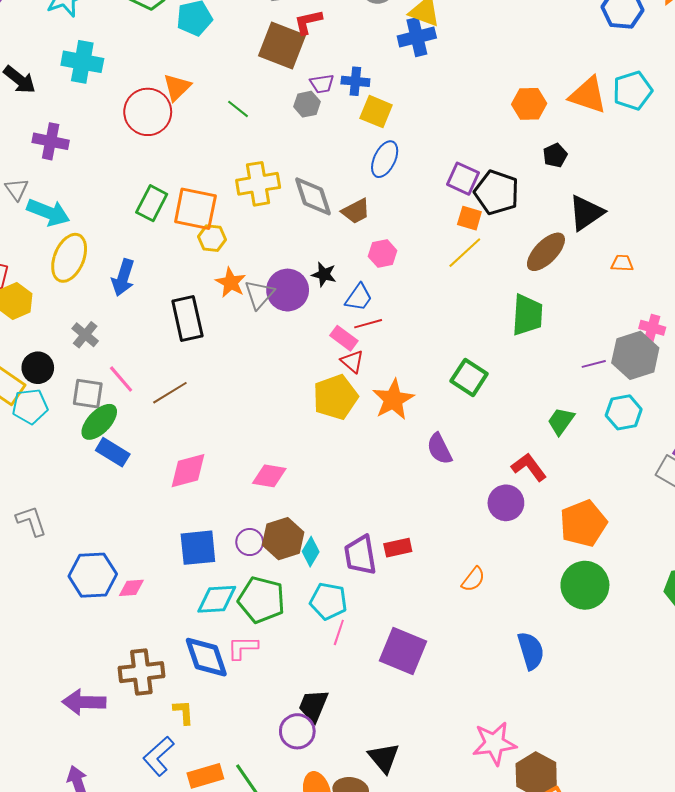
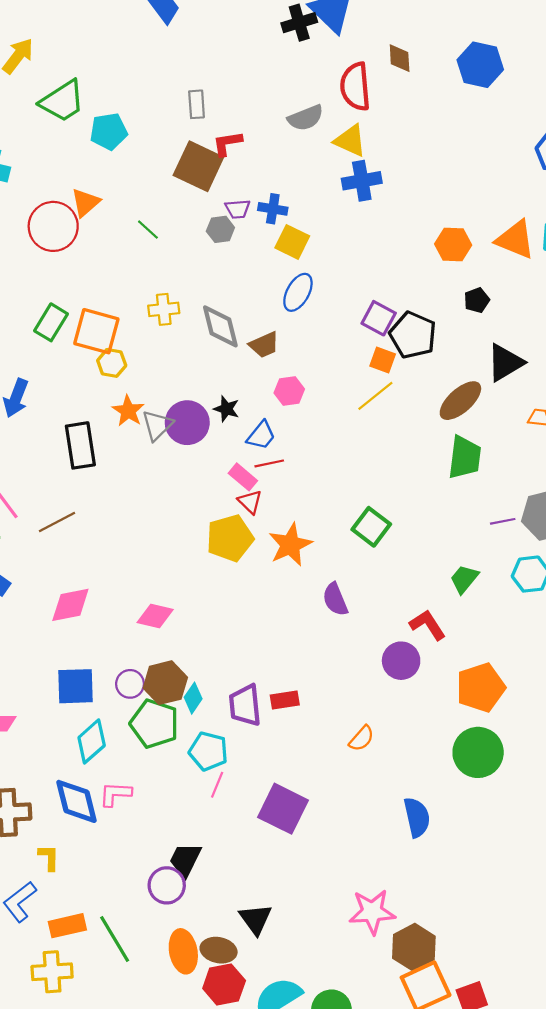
blue cross: (417, 37) -> (362, 181), moved
yellow cross: (258, 184) -> (164, 309), size x0.7
green trapezoid: (527, 315) -> (465, 457), moved
cyan diamond: (217, 599) -> (92, 741), turned -42
green pentagon: (261, 600) -> (154, 724), moved

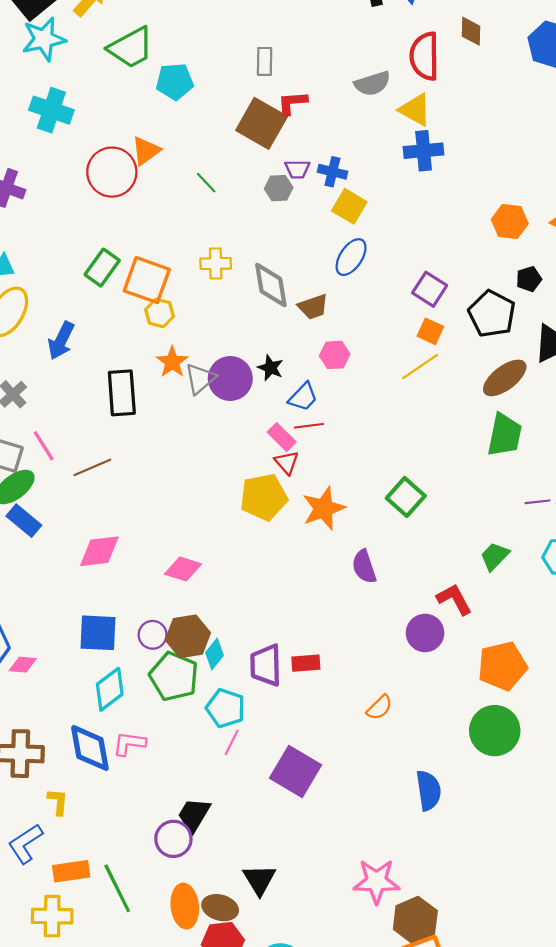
black pentagon: (413, 335) -> (492, 314), moved

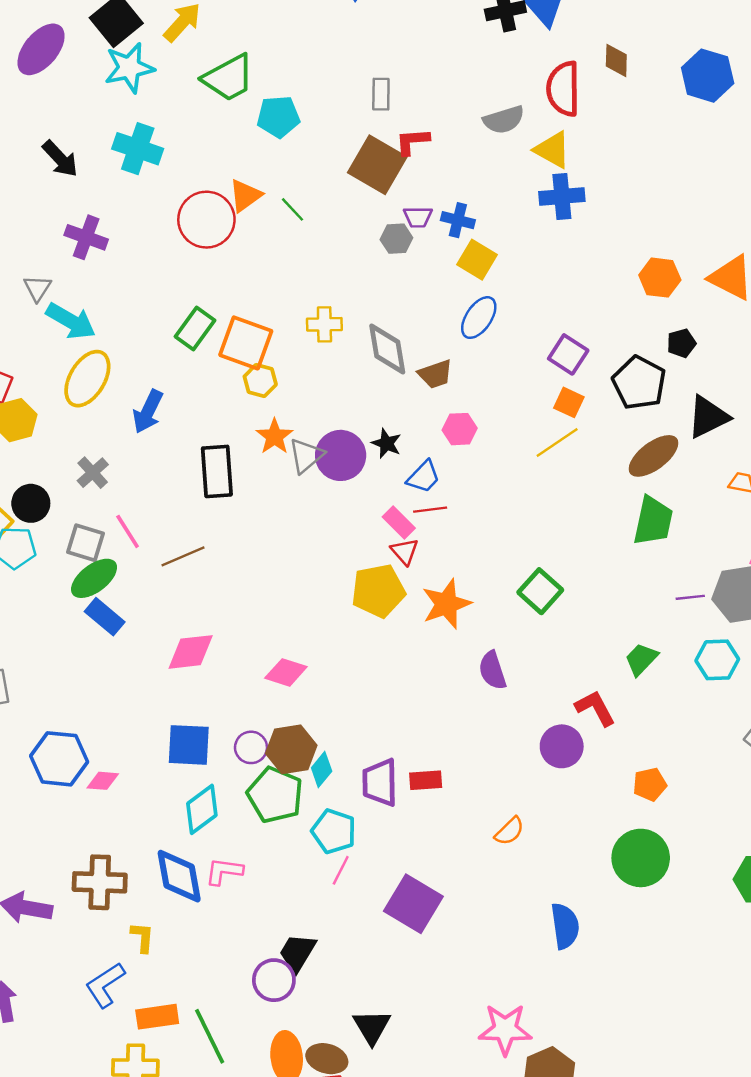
green line: (206, 183) -> (292, 209), moved
orange pentagon: (502, 666) -> (650, 784), size x0.6

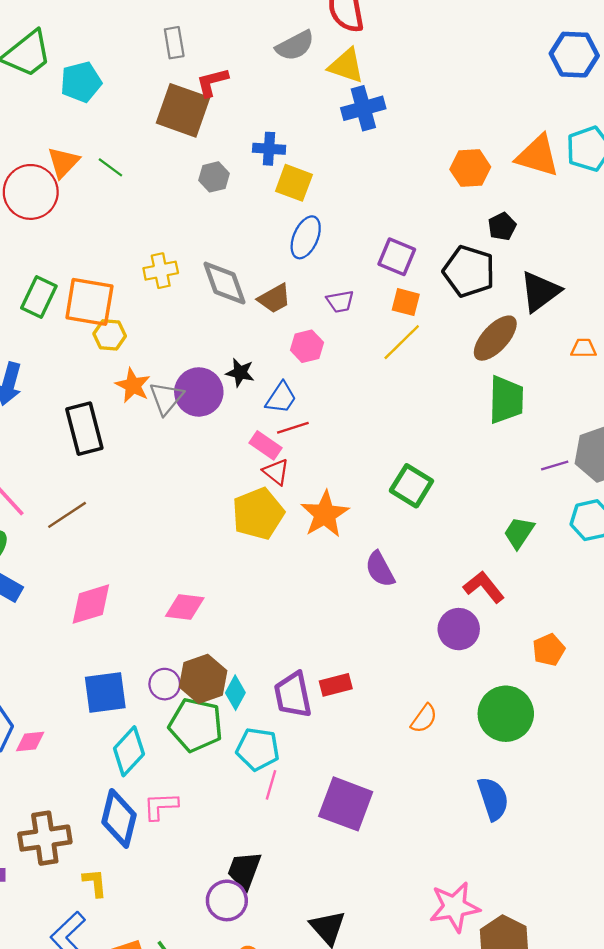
purple trapezoid: (418, 217) -> (340, 301), moved
green circle: (641, 858) -> (506, 714), moved
blue diamond: (179, 876) -> (119, 818), turned 34

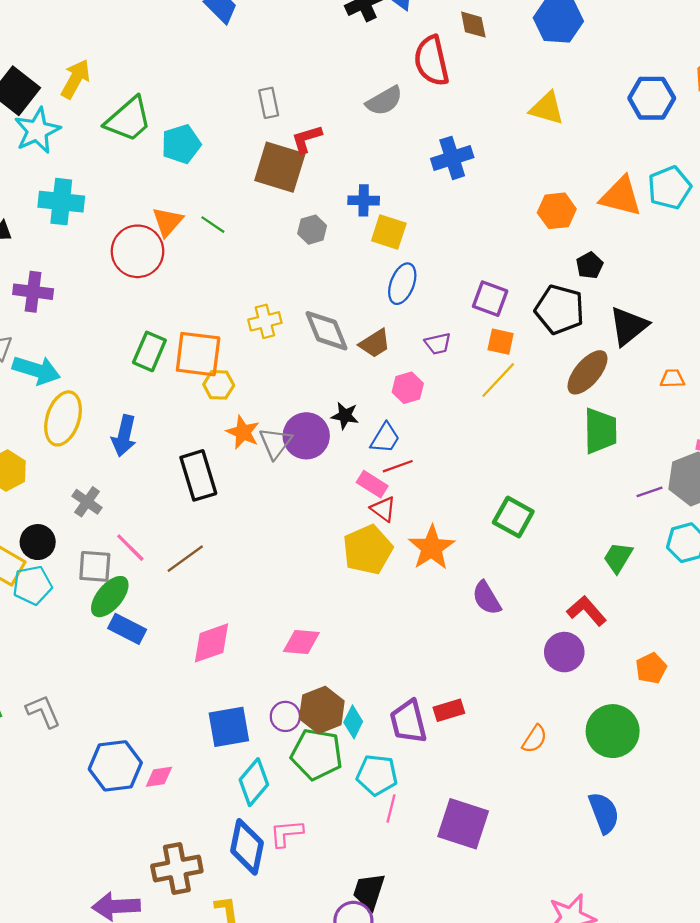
yellow triangle: (346, 66) -> (547, 108), moved

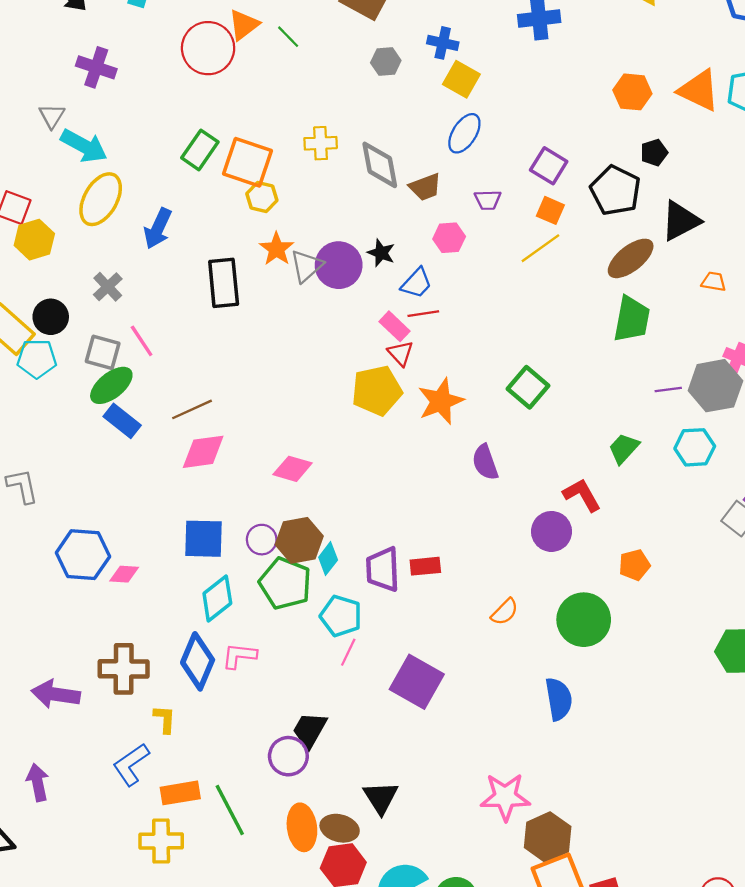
brown line: (185, 559) -> (192, 409), moved

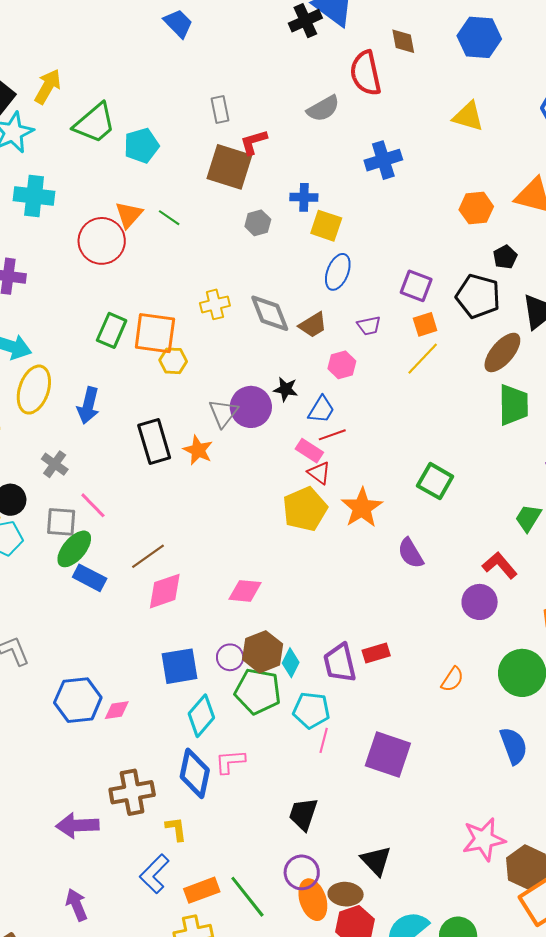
orange square: (550, 210) -> (425, 324), turned -30
orange star: (277, 249) -> (198, 450), moved
purple circle: (288, 756) -> (302, 872), moved

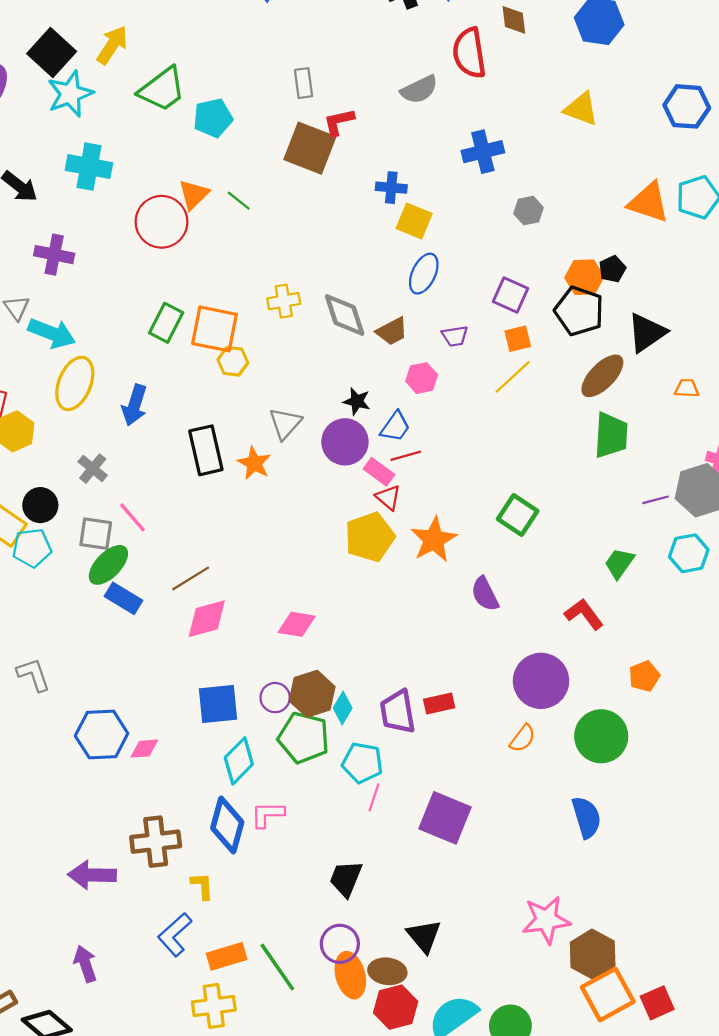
orange hexagon: (476, 208) -> (584, 277), moved
gray hexagon: (258, 223) -> (529, 211), moved
purple circle: (251, 407) -> (345, 442), moved
purple circle: (480, 602) -> (541, 681), moved, size x1.4

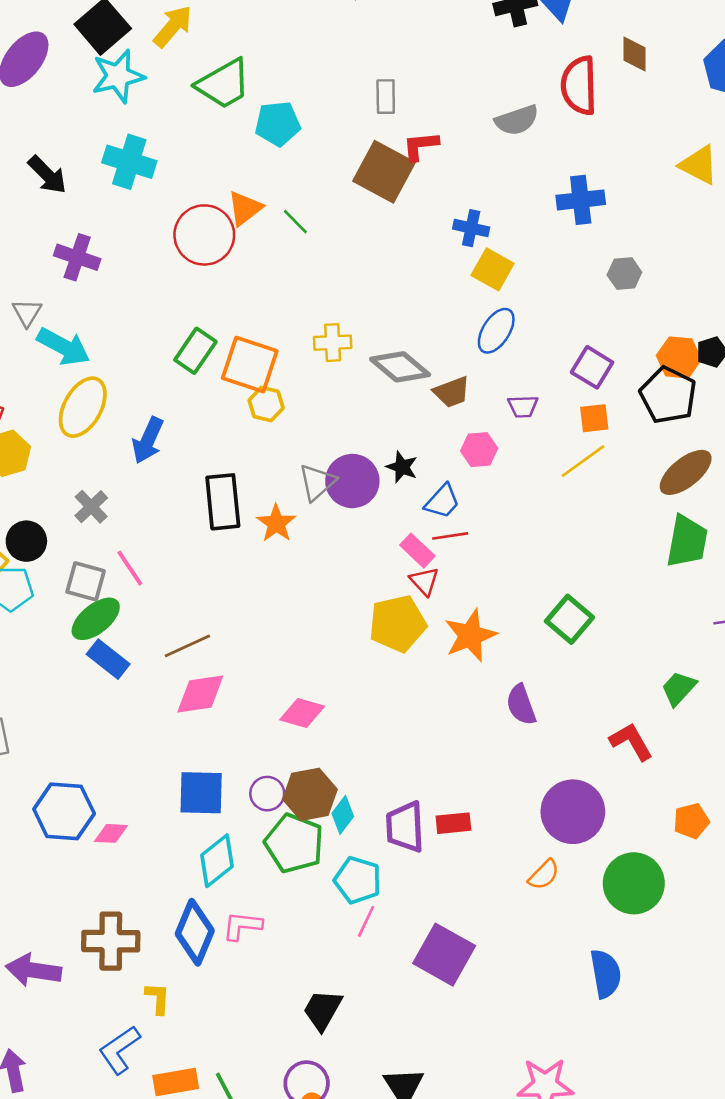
gray diamond: (345, 315) -> (400, 367), turned -39
purple circle: (345, 442) -> (352, 481), moved

